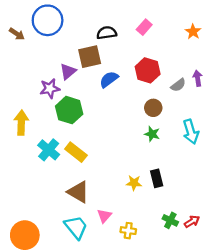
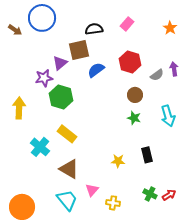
cyan cross: (49, 150) -> (40, 147), moved
black rectangle: (157, 178) -> (147, 155), moved

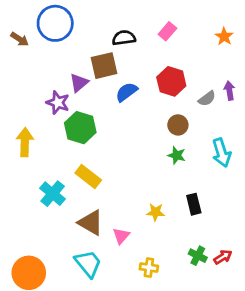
purple star: (44, 78) -> (58, 103), turned 30
pink triangle: (92, 190) -> (121, 236), moved

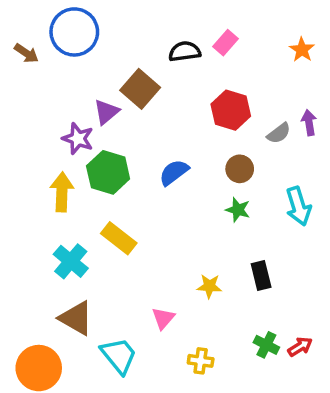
black semicircle: (124, 38) -> (185, 51), moved
brown square: (104, 66) -> (140, 89), turned -36
blue semicircle: (126, 92) -> (174, 172), moved
yellow arrow: (25, 142) -> (62, 192), moved
brown triangle: (91, 223) -> (76, 318), moved

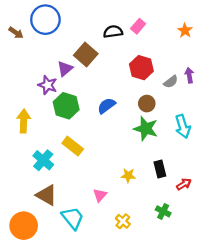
yellow arrow: (62, 192) -> (24, 121), moved
green star: (238, 210) -> (146, 129), size x1.6
red arrow: (300, 347) -> (184, 184), moved
yellow cross: (201, 361) -> (123, 221), turned 32

